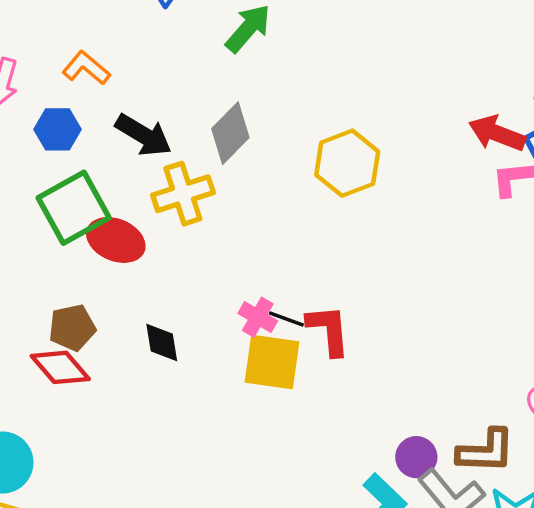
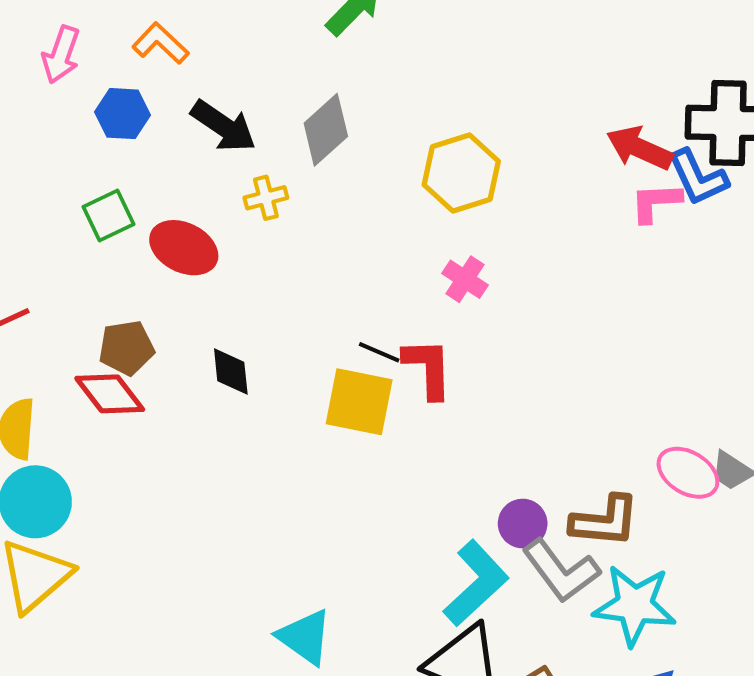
yellow cross: (183, 194) -> (266, 198), size x0.6
green square: (74, 208) -> (109, 216), moved, size x0.6
pink cross: (258, 317) -> (465, 279), moved

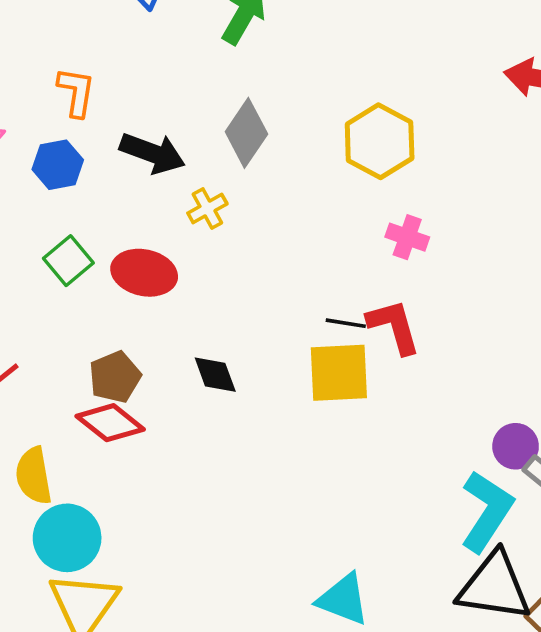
orange L-shape: (161, 43) -> (76, 92), turned 70

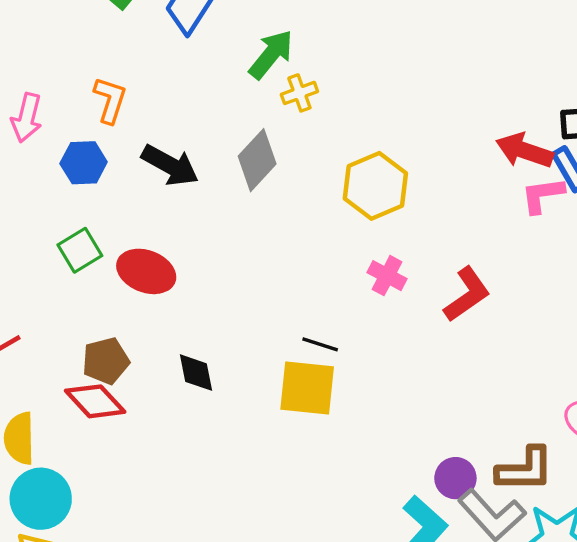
yellow cross: (207, 208) -> (299, 93), moved
red L-shape: (394, 326) -> (467, 294), moved, turned 62

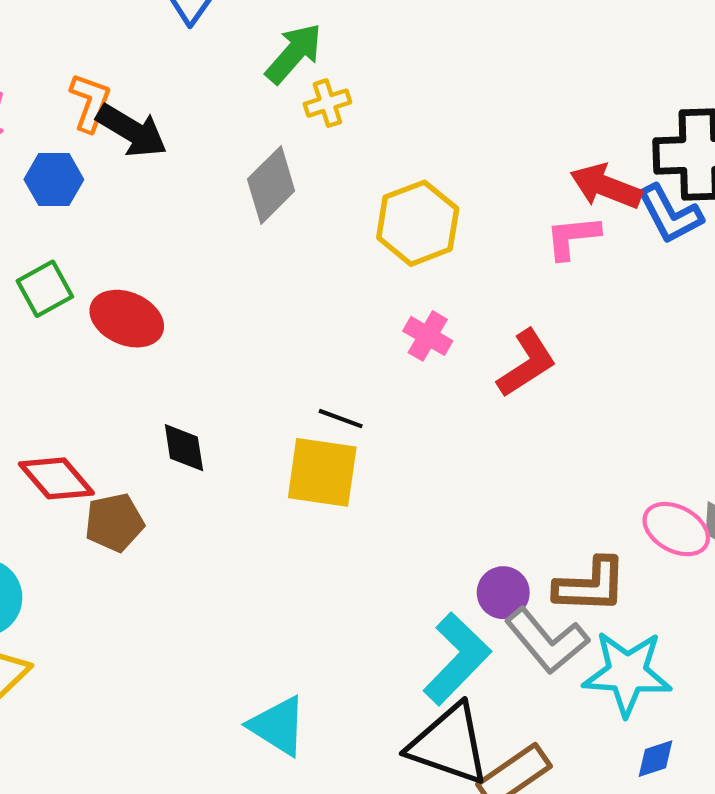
black arrow: (170, 165) -> (132, 131), moved
pink L-shape: (543, 195) -> (573, 237), moved
brown pentagon: (106, 361) -> (114, 522), moved

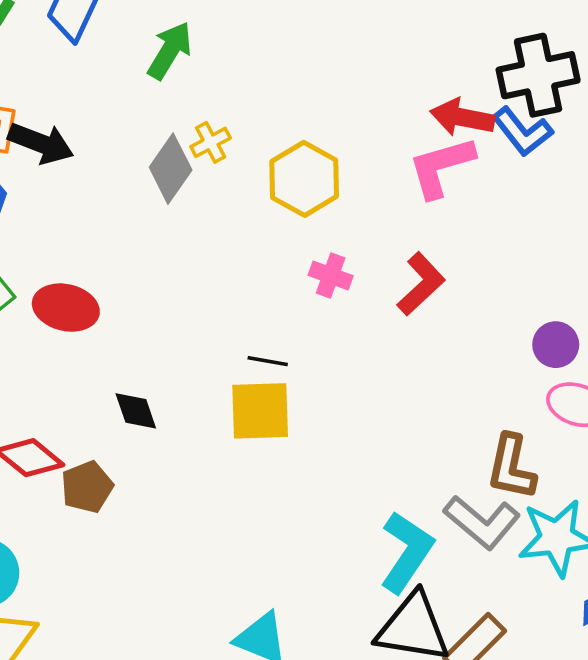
yellow cross: (327, 103) -> (211, 142), moved
pink L-shape: (573, 237) -> (441, 167), size x1.4
brown L-shape: (591, 585) -> (511, 467), turned 110
purple circle: (503, 593) -> (556, 345), moved

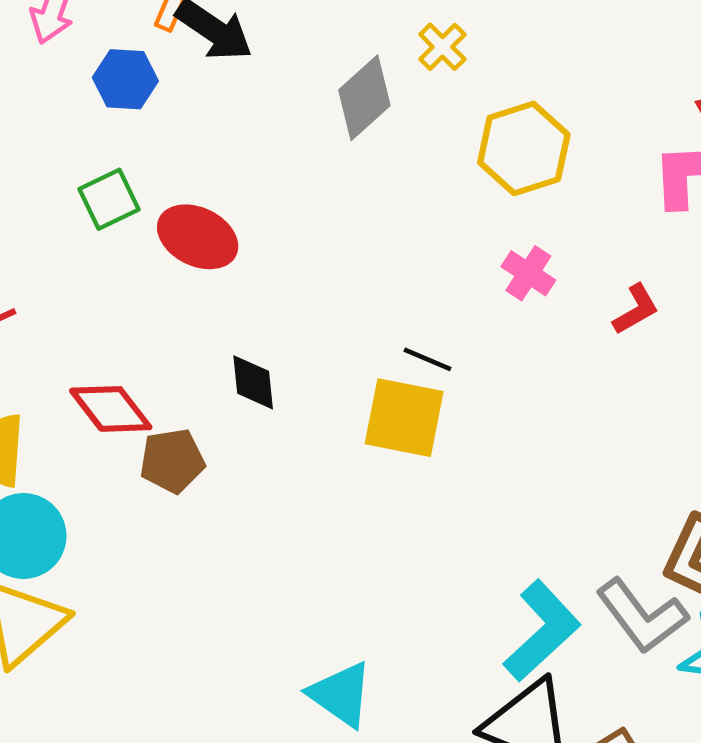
yellow cross: (211, 142) -> (442, 47), moved, turned -30
red L-shape: (421, 284) -> (636, 309), size x0.7

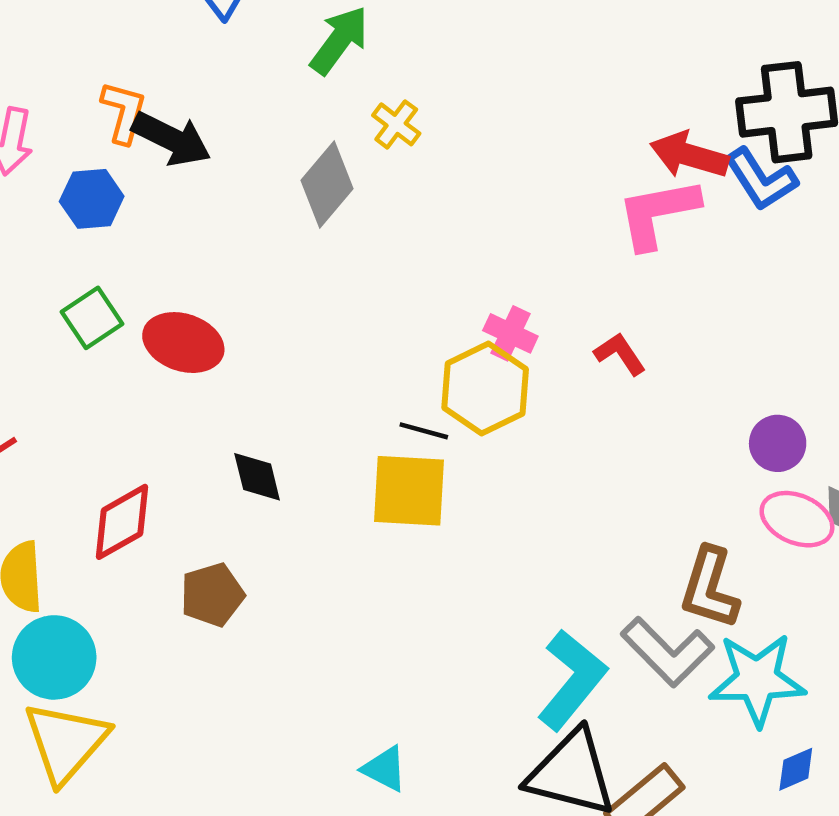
yellow hexagon: (524, 148) -> (485, 389), moved
red L-shape: (636, 309) -> (620, 354), turned -86
red diamond: (111, 409) -> (122, 522), turned -74
brown pentagon: (172, 461) -> (212, 595), moved
cyan triangle: (341, 694) -> (385, 769), size x0.7

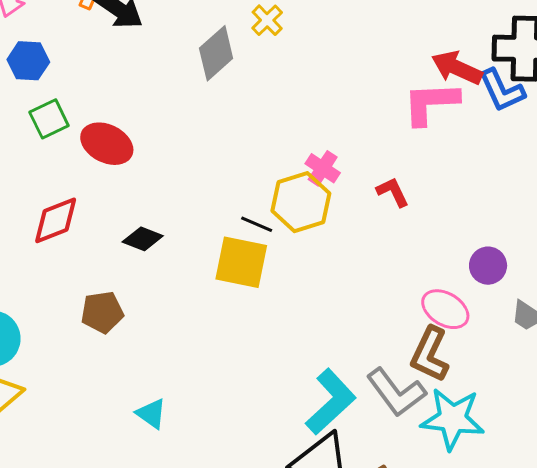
blue hexagon: (92, 199) -> (28, 61), moved
black diamond: (257, 477) -> (143, 239), turned -63
pink ellipse: (797, 519) -> (445, 309), moved
red diamond: (122, 522) -> (56, 220), moved
cyan triangle: (385, 769) -> (151, 414), moved

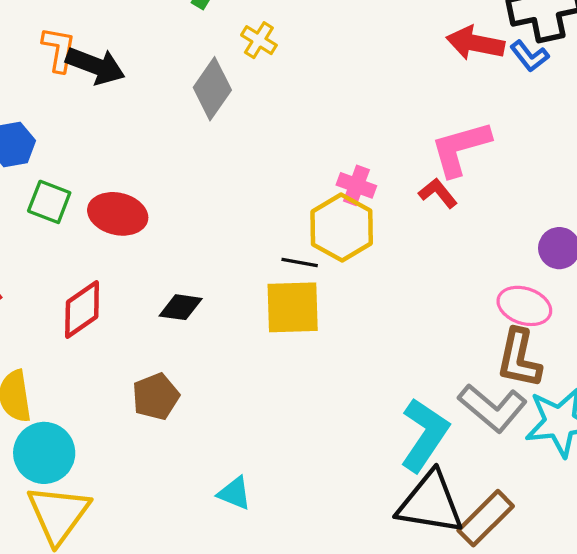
blue L-shape: (502, 90) -> (529, 56), size x0.7
pink L-shape: (431, 103) -> (460, 148), moved
green square: (49, 119) -> (49, 202), turned -30

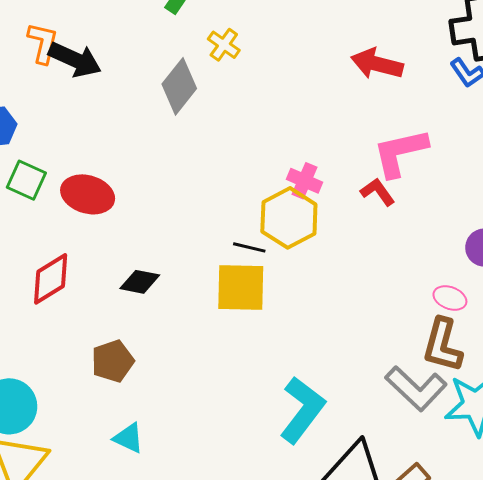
red arrow: (475, 43) -> (377, 64), moved
pink ellipse: (524, 306) -> (450, 298), size x0.7
cyan L-shape: (424, 435) -> (302, 410), moved
cyan triangle: (234, 493) -> (129, 438), moved

